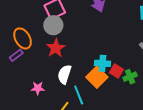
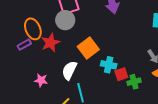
red star: (56, 48) -> (50, 43), moved
red square: (116, 71) -> (121, 74), turned 32
orange square: (97, 77) -> (88, 48), moved

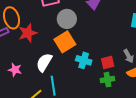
gray circle: (65, 20) -> (67, 19), moved
red square: (121, 74) -> (108, 62), moved

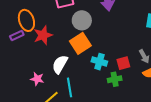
pink star: (15, 70) -> (37, 79), moved
green cross: (107, 80) -> (115, 79), moved

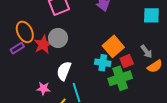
gray circle: (82, 20) -> (58, 38), moved
orange square: (80, 43) -> (113, 46), moved
green cross: (115, 79) -> (120, 78), size x1.6

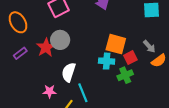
orange ellipse: (25, 32) -> (18, 22), moved
orange square: (113, 46) -> (116, 44), turned -30
green cross: (120, 78) -> (125, 75), size x0.7

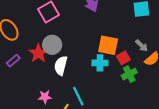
white semicircle: (69, 72) -> (61, 66), moved
green cross: (125, 75) -> (129, 74), moved

